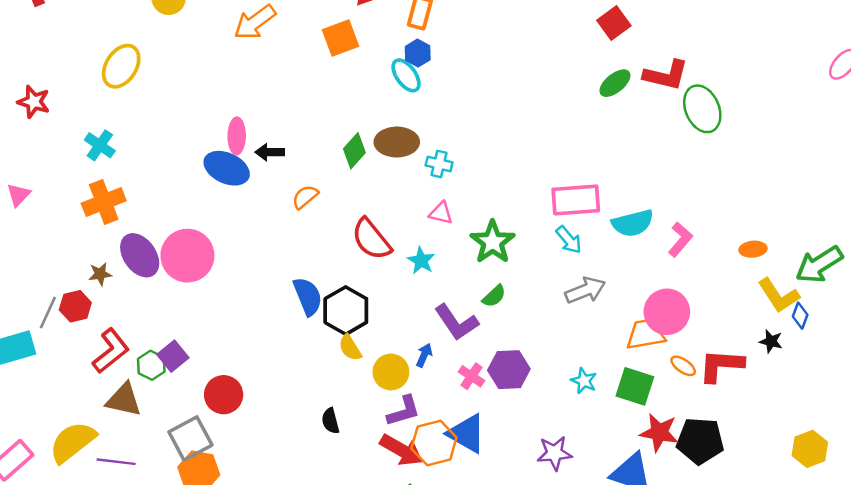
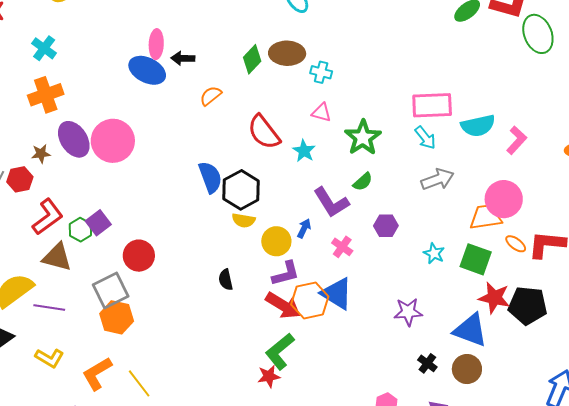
yellow semicircle: (350, 348) -> (244, 220), turned -50
purple hexagon: (509, 370) -> (386, 226), moved, size x0.7

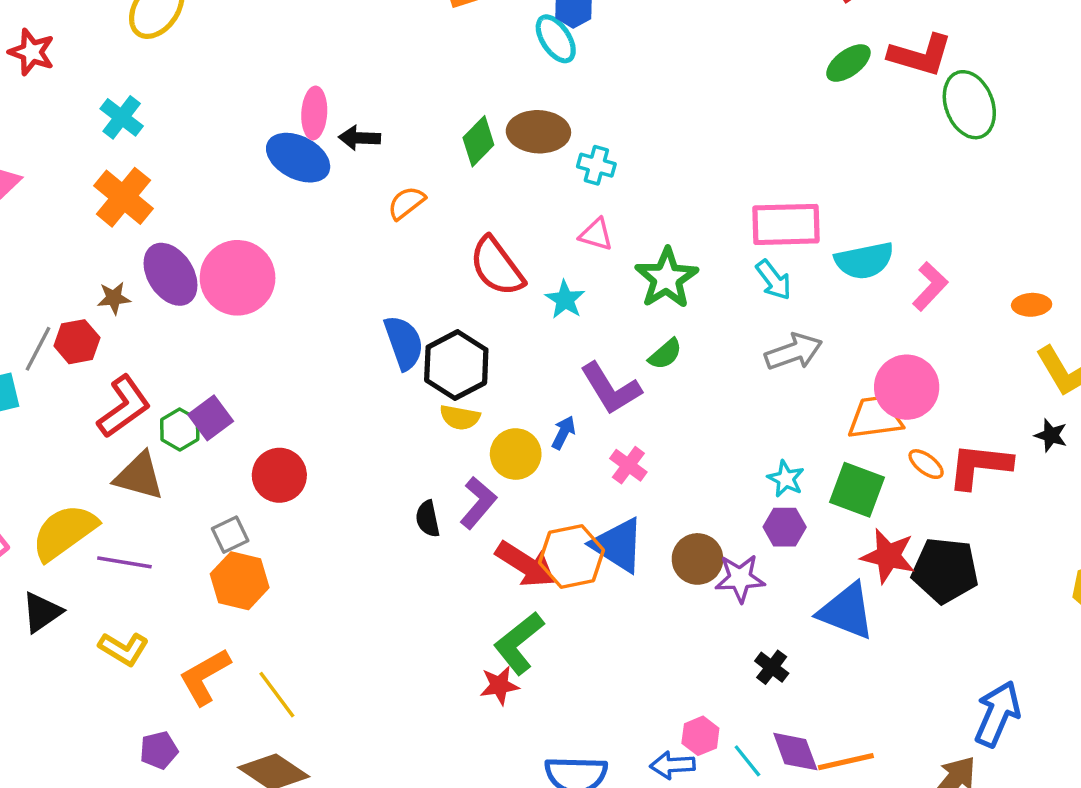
orange cross: (46, 95) -> (123, 197), turned -32
purple hexagon: (386, 226) -> (785, 527), moved
purple L-shape: (286, 274) -> (478, 503), moved, turned -36
gray square: (111, 291) -> (230, 535), size x0.6
brown circle: (467, 369) -> (698, 559), moved

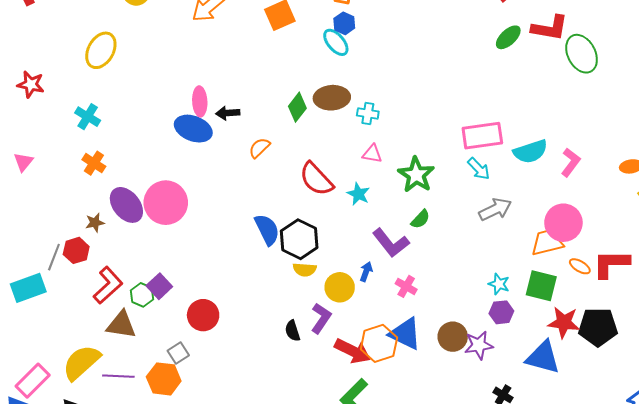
orange cross: (123, 197) -> (94, 163), size x0.7
orange hexagon: (240, 581) -> (164, 379), moved

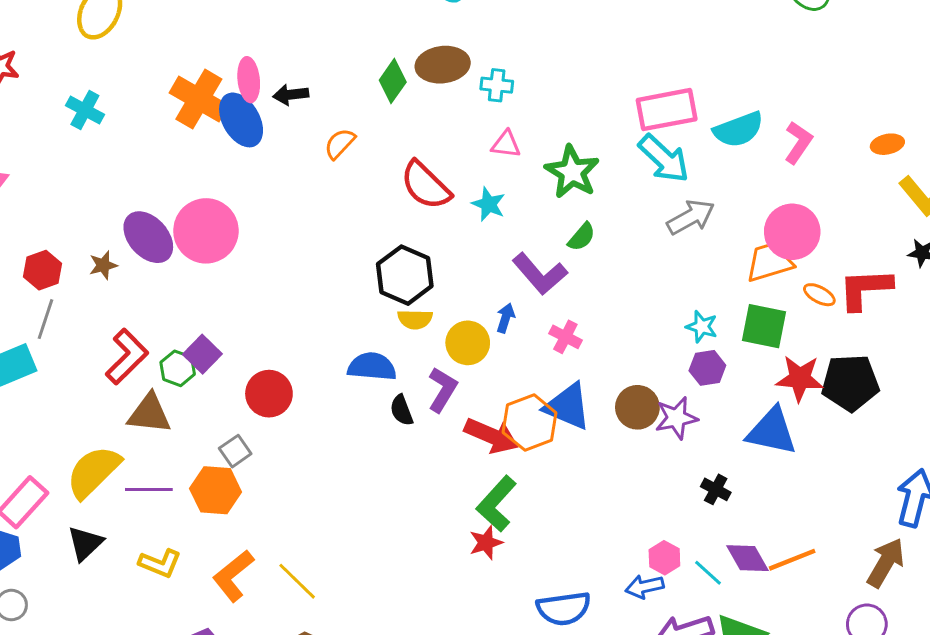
blue ellipse: (193, 129) -> (241, 120), turned 42
orange cross: (94, 163) -> (199, 99), moved, size x1.6
cyan arrow: (479, 169) -> (664, 159), size x1.5
blue semicircle: (267, 230) -> (372, 367), moved, turned -56
red hexagon: (76, 250) -> (42, 270), moved

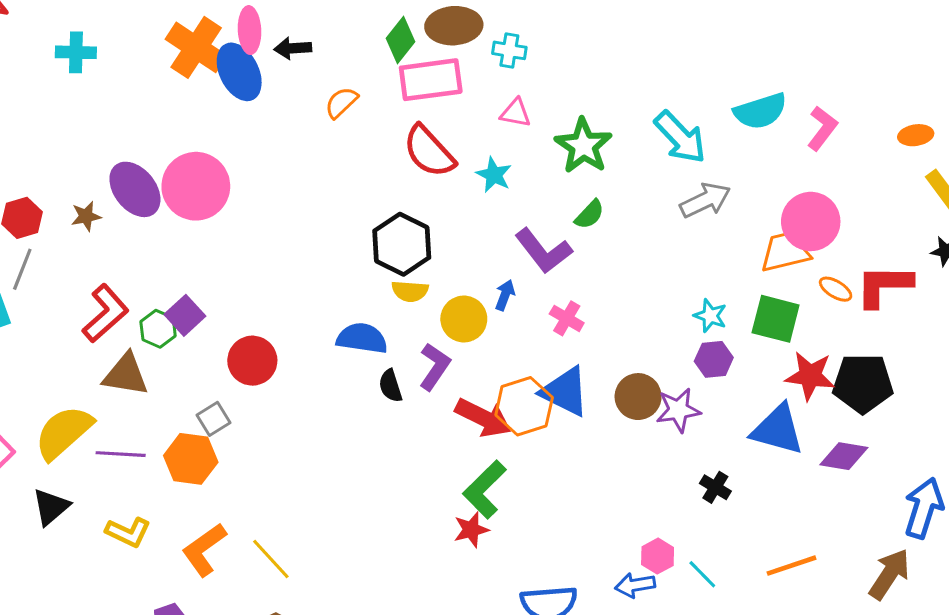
cyan cross: (85, 110) -> (76, 52), turned -30
pink rectangle: (667, 110) -> (431, 80), moved
purple diamond: (748, 558) -> (844, 456), moved, turned -54

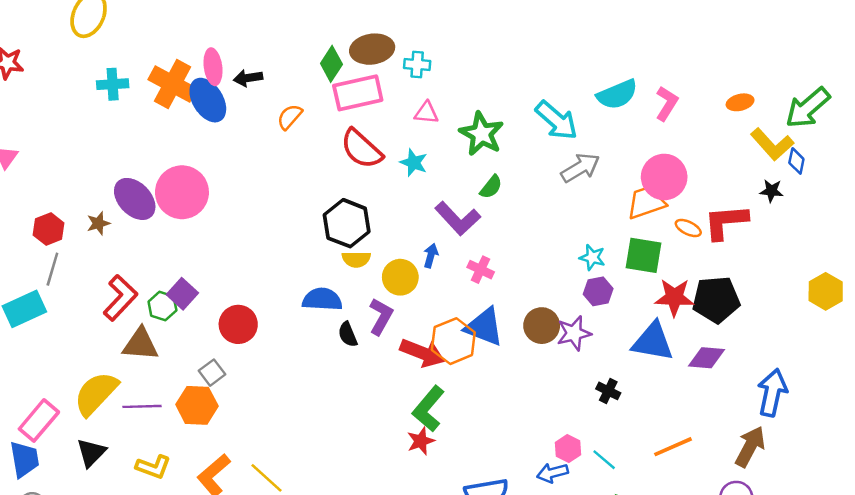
cyan cross: (76, 52) -> (113, 84), moved

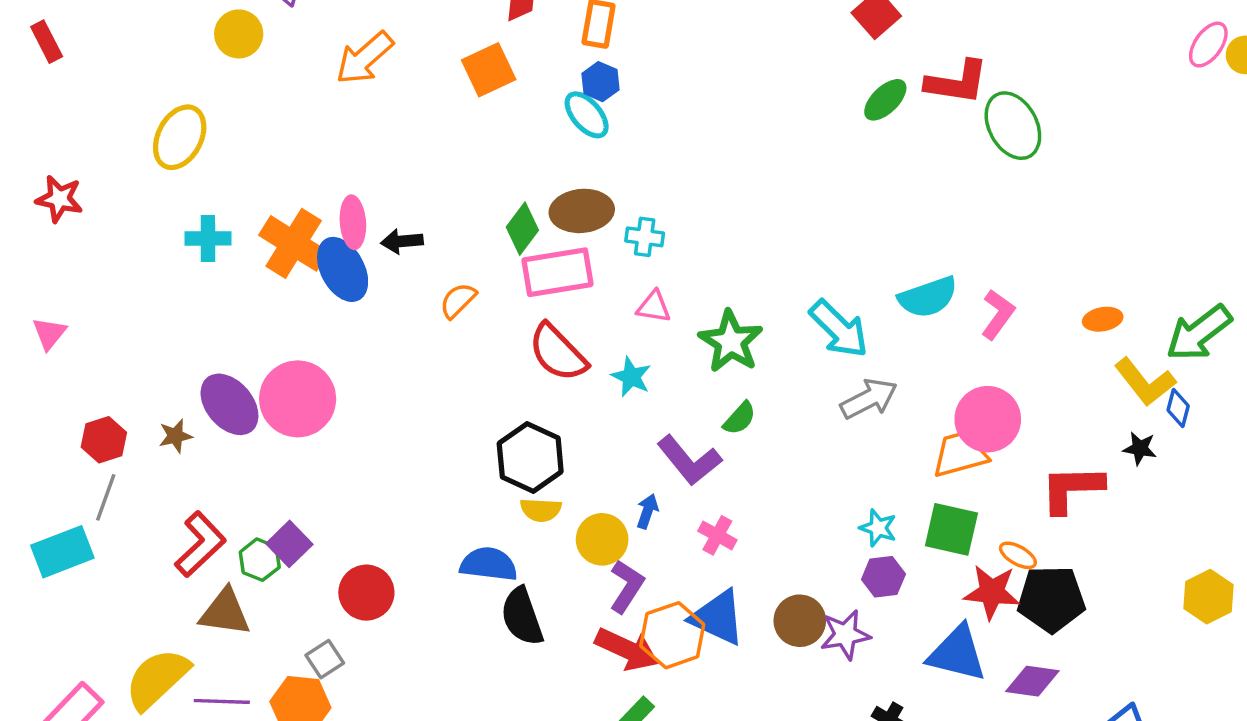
orange ellipse: (688, 228) -> (1018, 555), moved
purple L-shape: (381, 316) -> (627, 586), moved
black semicircle: (348, 334) -> (522, 616), size x1.6

